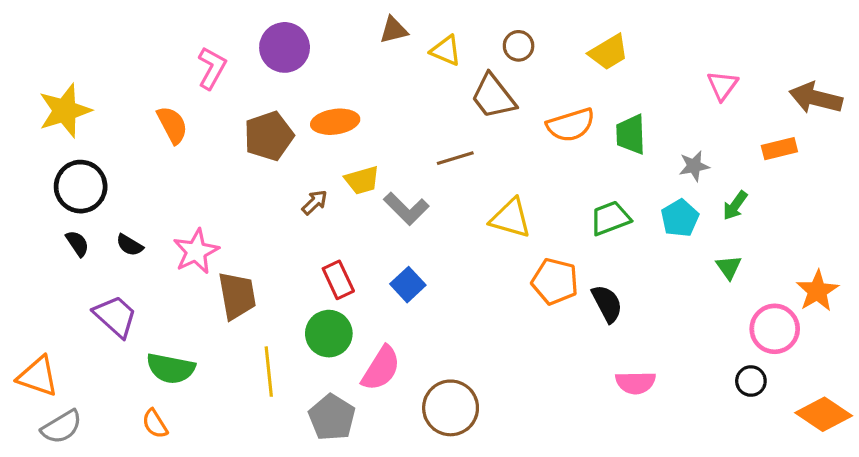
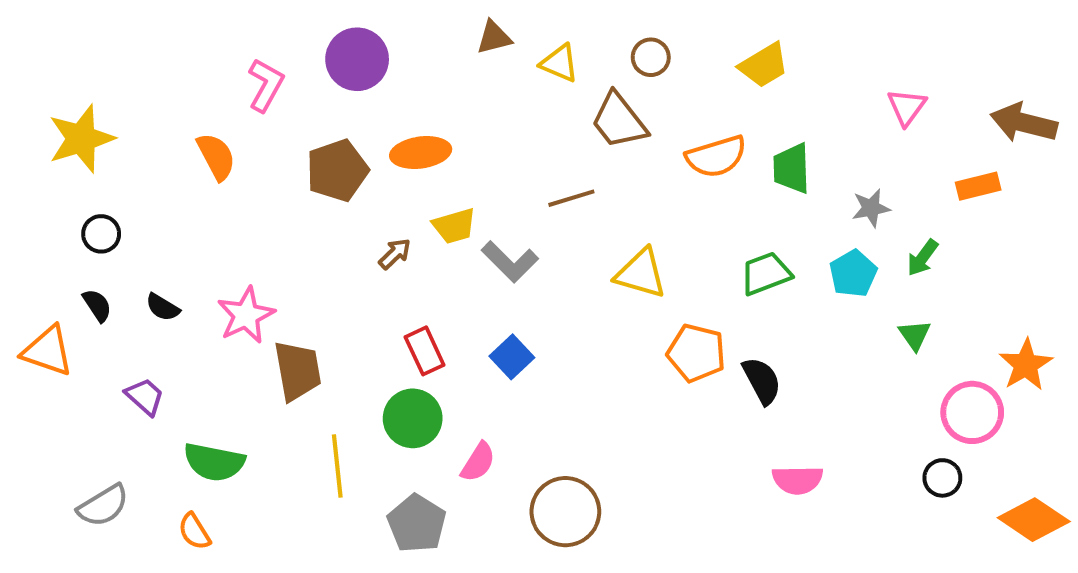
black circle: (81, 187) -> (101, 234), size x0.6
purple trapezoid: (115, 316) -> (145, 397), size x0.7
pink semicircle: (381, 368) -> (478, 462), size x0.7
orange triangle: (38, 376) -> (48, 351), moved
gray semicircle: (62, 427) -> (103, 506), moved

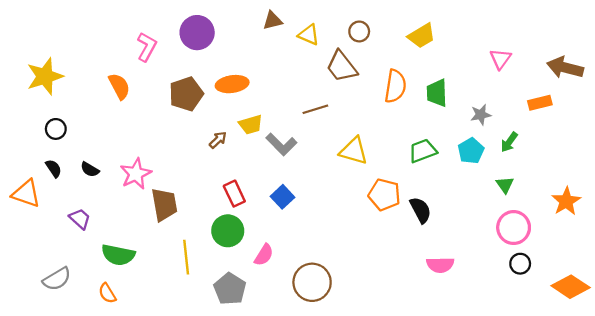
orange semicircle: (716, 156) -> (395, 86), turned -64
pink circle: (972, 412) -> (514, 228), moved

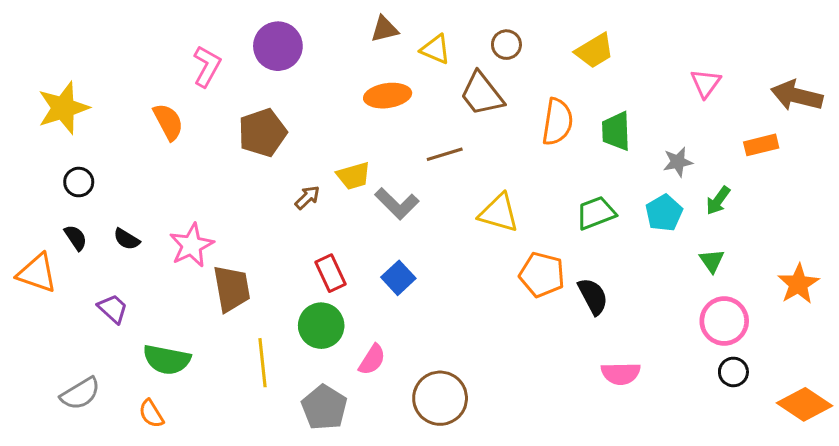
orange ellipse: (232, 84) -> (388, 96), moved

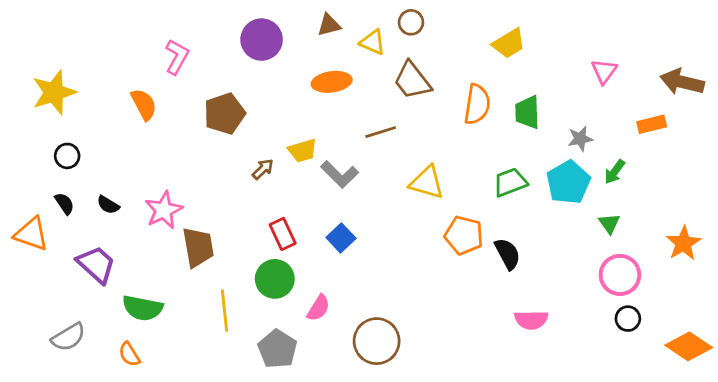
brown circle: (506, 45) -> (411, 22), moved
purple circle: (278, 46) -> (262, 40), moved
cyan pentagon: (664, 213) -> (568, 182), size x1.4
purple trapezoid: (113, 309) -> (96, 264), size x1.5

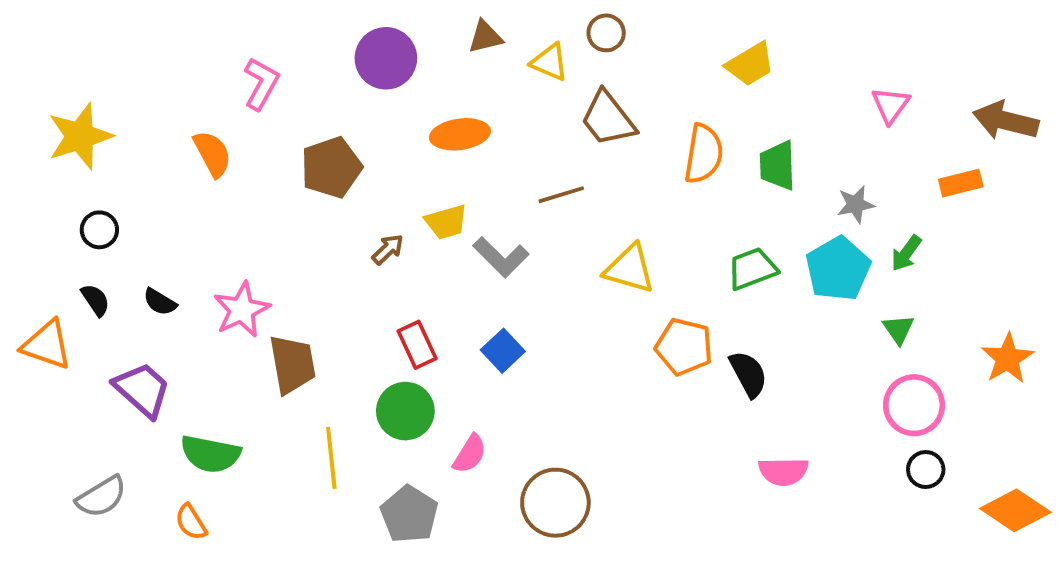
orange ellipse: (332, 82) -> (460, 134), moved

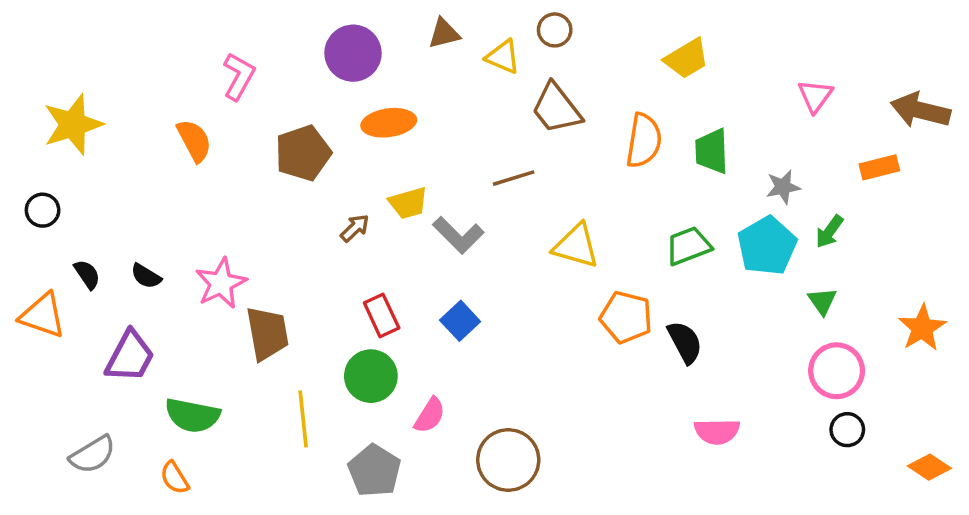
orange ellipse: (460, 134) -> (389, 123), moved
black circle: (99, 230) -> (43, 210), moved
purple trapezoid: (142, 390) -> (130, 356), turned 76
orange diamond: (1015, 510) -> (929, 467), size x0.7

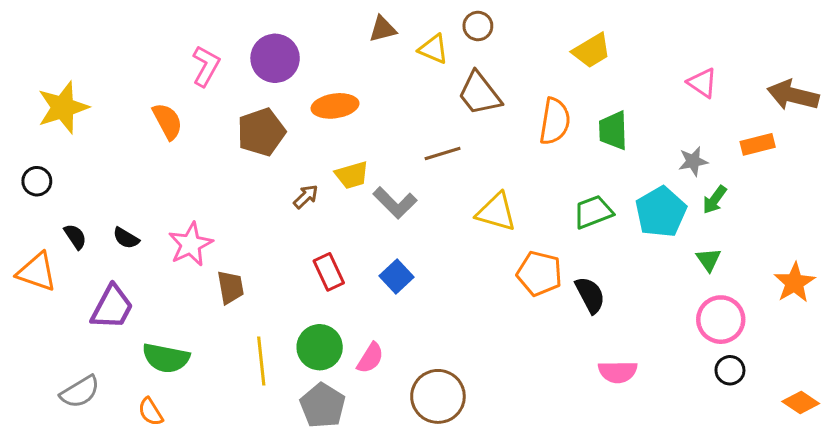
purple circle: (353, 53) -> (275, 58), moved
pink triangle: (815, 96) -> (702, 83), turned -32
gray star: (783, 187) -> (693, 161), moved
brown trapezoid: (267, 333) -> (230, 287), size x0.7
green circle: (371, 376) -> (320, 347), moved

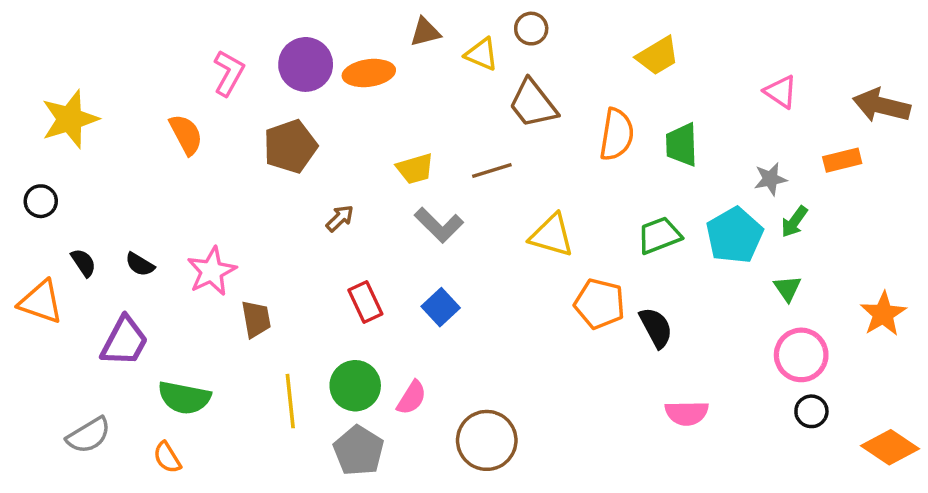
orange ellipse: (335, 106) -> (369, 73), moved
yellow trapezoid: (352, 175) -> (415, 169), moved
orange diamond: (801, 403) -> (890, 447), size x1.4

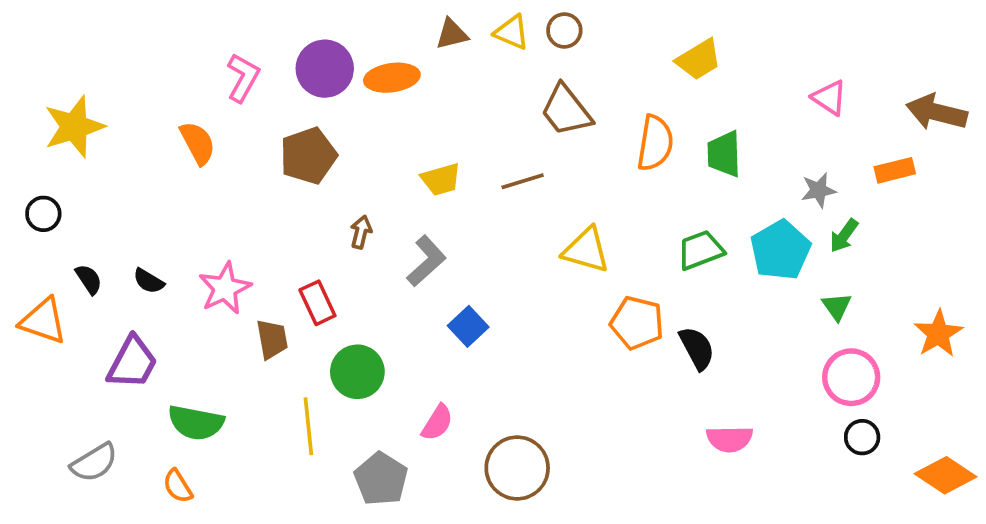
yellow triangle: (482, 54) -> (512, 32), moved
brown arrow: (340, 218) -> (361, 232), turned -32
gray L-shape: (439, 225) -> (426, 261), moved, turned -87
red rectangle: (365, 302) -> (317, 303), moved
green circle: (355, 386) -> (357, 372), moved

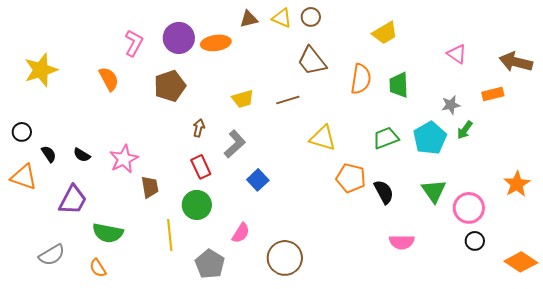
black circle: (43, 214) -> (22, 132), moved
red rectangle: (317, 303) -> (201, 167), moved
green triangle: (837, 306) -> (434, 191), moved, size x1.5

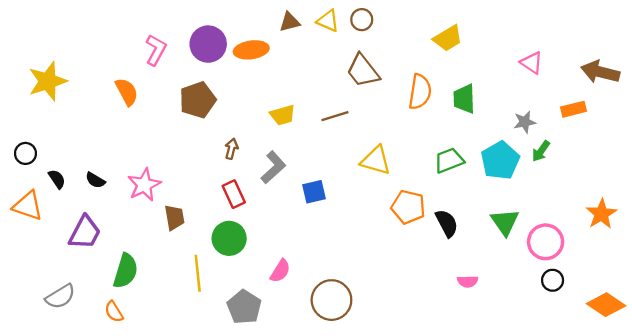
blue square: (258, 180) -> (314, 192), moved, turned 30
green semicircle: (108, 233) -> (126, 271), turned -84
pink semicircle: (402, 242) -> (468, 281), size x0.7

